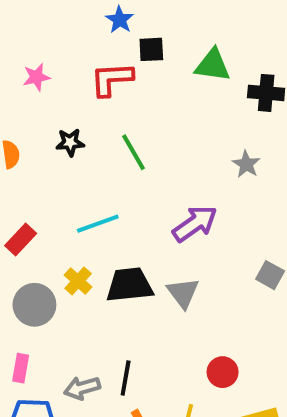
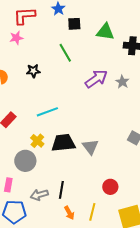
red L-shape: (112, 79) -> (24, 16), moved
green line: (133, 152) -> (65, 53), moved
purple arrow: (195, 224) -> (96, 79), moved
gray circle: (34, 305) -> (25, 161), moved

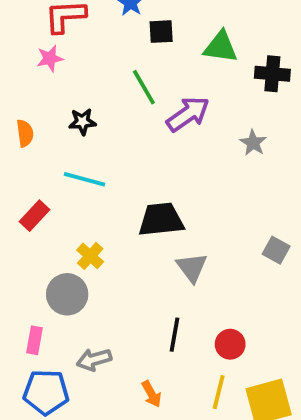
purple arrow: (96, 79) -> (188, 114), moved
cyan line: (47, 112) -> (84, 179), moved, turned 35
black trapezoid: (63, 143) -> (161, 220), moved
black line: (61, 190) -> (175, 335), moved
yellow line: (92, 212) -> (219, 392), moved

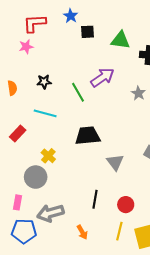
green line: (144, 87) -> (78, 92), moved
gray triangle: (192, 267) -> (115, 162), moved
gray arrow: (94, 360) -> (50, 213), size x1.4

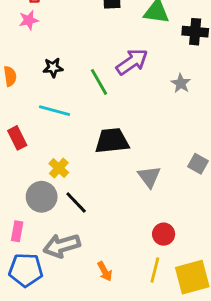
red rectangle: (18, 134) -> (17, 138), turned -70
black line: (95, 199) -> (76, 203), moved, turned -54

